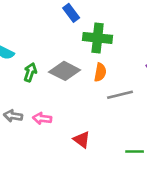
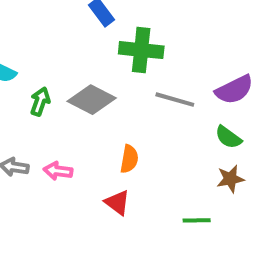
orange semicircle: (100, 72) -> (129, 159), moved
gray line: (120, 95) -> (175, 100), moved, turned 30

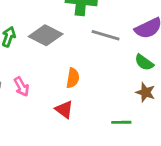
pink arrow: (58, 171) -> (21, 87), turned -126
brown star: (230, 179) -> (146, 92), turned 30

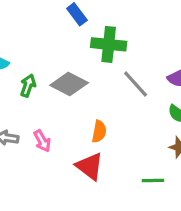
gray line: (106, 35) -> (136, 84), turned 32
red triangle: (64, 109) -> (90, 166), size x1.4

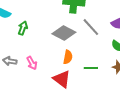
gray diamond: (69, 84) -> (64, 33), moved
green line: (153, 181) -> (91, 68), moved

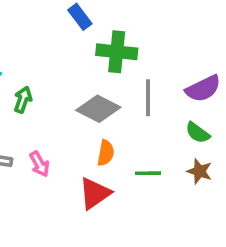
gray line: (91, 27) -> (148, 98), turned 42
red triangle: (62, 79) -> (95, 193), turned 48

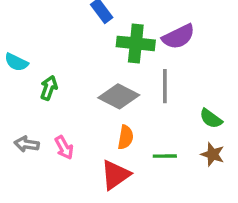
purple semicircle: (203, 89) -> (178, 37), moved

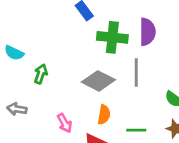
purple semicircle: (178, 37) -> (147, 32), turned -64
gray arrow: (27, 144) -> (17, 109), moved
pink arrow: (64, 148) -> (65, 123), moved

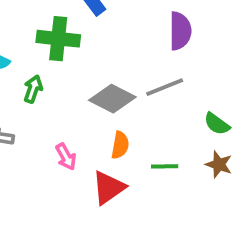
green cross: (112, 37) -> (58, 39), moved
gray line: (136, 73) -> (165, 87), turned 68

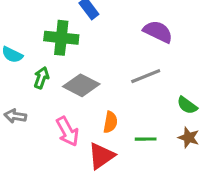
purple semicircle: (180, 31) -> (158, 32), turned -64
gray diamond: (112, 99) -> (81, 85), moved
pink arrow: (66, 157) -> (67, 131), size x1.4

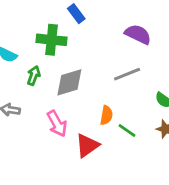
gray diamond: (81, 85) -> (69, 82), turned -44
orange semicircle: (110, 122) -> (106, 115), moved
green line: (146, 139) -> (127, 130), turned 36

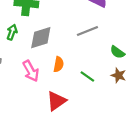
orange semicircle: (106, 115) -> (59, 64), moved
red triangle: (87, 145) -> (56, 101), moved

